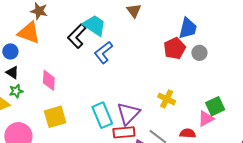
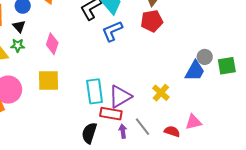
blue trapezoid: (188, 28) -> (195, 71), moved
red pentagon: (175, 48) -> (152, 21), moved
green square: (215, 106) -> (227, 66), moved

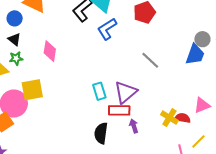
yellow square: (49, 81) -> (32, 90), moved
cyan rectangle: (95, 91) -> (99, 91), size x0.7
yellow cross: (161, 93) -> (169, 118), moved
gray line: (142, 127) -> (150, 60), moved

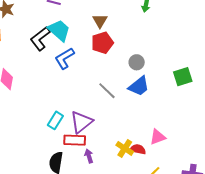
gray circle: (202, 39) -> (137, 62), moved
blue trapezoid: (195, 55) -> (139, 86), moved, turned 30
cyan rectangle: (99, 91) -> (55, 120), turned 48

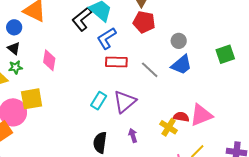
red pentagon: (102, 43) -> (144, 22), turned 30
pink triangle: (158, 137) -> (201, 115), size x1.4
red rectangle: (75, 140) -> (116, 62), moved
red semicircle: (138, 149) -> (181, 117), moved

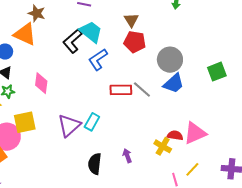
gray circle: (179, 41) -> (170, 60), size x1.6
red rectangle: (116, 62) -> (121, 90), moved
purple triangle: (125, 102) -> (69, 125), moved

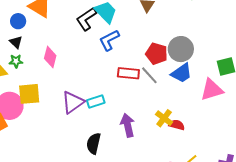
red pentagon: (135, 42) -> (157, 54), moved
cyan rectangle: (92, 122) -> (96, 102), turned 36
pink triangle: (195, 133) -> (212, 90), moved
yellow cross: (163, 146) -> (164, 118), moved
purple arrow: (127, 156) -> (128, 125), moved, size x1.6

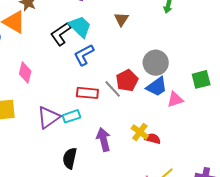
red pentagon: (157, 54) -> (127, 81), moved, turned 30
red rectangle: (128, 73) -> (87, 93), moved
gray line: (149, 75) -> (113, 89), moved
pink triangle: (212, 90) -> (175, 99), moved, size x0.7

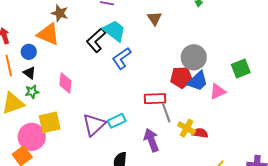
red pentagon: (127, 81) -> (181, 77), moved, turned 30
gray line: (113, 89) -> (166, 113), moved, turned 30
red rectangle: (87, 93) -> (155, 99), moved

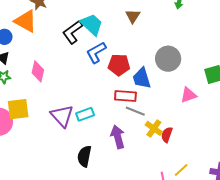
red pentagon: (181, 77) -> (119, 65), moved
blue trapezoid: (198, 81) -> (142, 78), moved, turned 110
gray line: (166, 113) -> (135, 111), turned -54
purple triangle: (94, 125) -> (62, 116), turned -35
red semicircle: (200, 133) -> (167, 135), turned -84

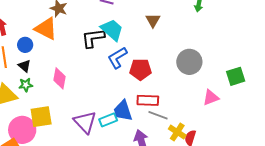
black L-shape: (73, 32) -> (93, 38), turned 30
blue trapezoid: (142, 78) -> (123, 111), moved

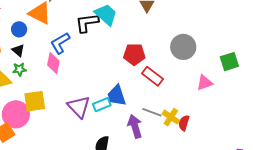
blue L-shape: (117, 58) -> (60, 43), moved
red rectangle: (148, 100) -> (152, 76), moved, turned 35
gray line: (158, 115) -> (152, 112), moved

